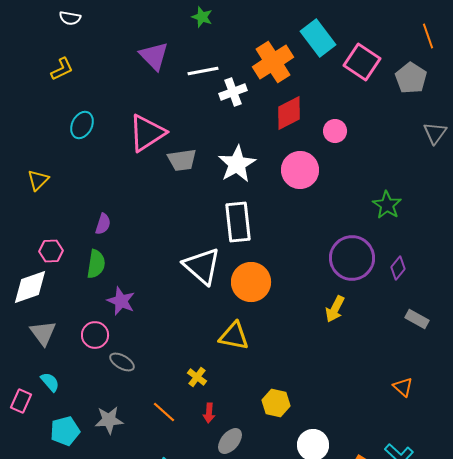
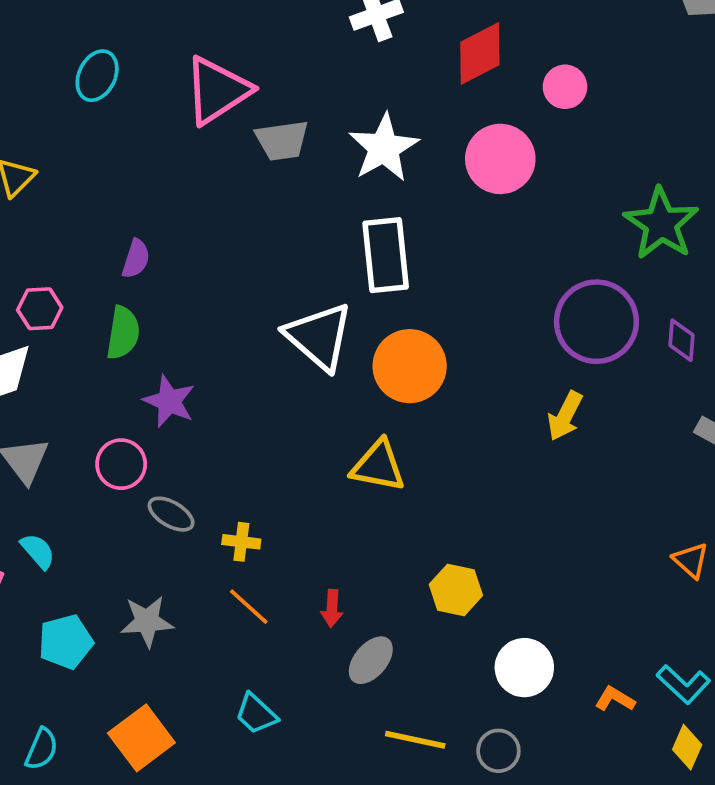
green star: (387, 205) -> (661, 224), size x1.4
purple diamond: (398, 268) -> (682, 340), turned -35
yellow cross: (197, 377) -> (241, 542), moved, turned -30

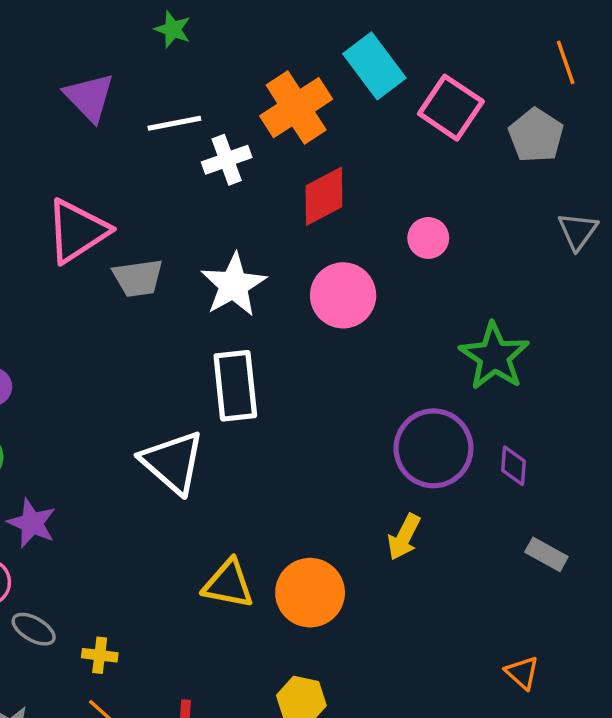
pink circle: (565, 87) -> (428, 238), moved
orange circle: (410, 366) -> (310, 593), moved

